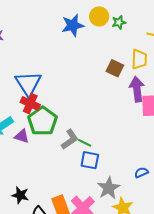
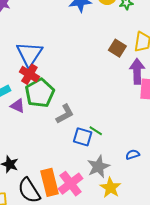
green line: (85, 143) -> (96, 131), moved

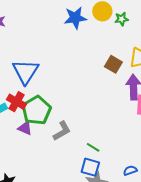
red cross: (29, 74) -> (16, 102), moved
purple triangle: (18, 106) -> (25, 128), moved
blue square: (83, 137) -> (90, 167), moved

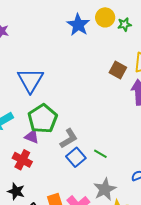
blue star: (75, 18) -> (78, 25), turned -30
red cross: (16, 102) -> (22, 160), moved
blue square: (90, 167) -> (76, 157), moved, turned 36

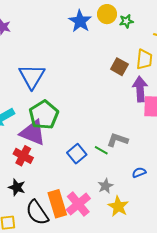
purple triangle: (32, 137) -> (33, 133), size x1.8
gray L-shape: (69, 138) -> (117, 140), moved, turned -130
gray star: (105, 189) -> (105, 186), size x0.7

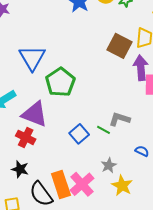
brown square: (119, 67) -> (119, 46), size x1.4
green pentagon: (44, 115) -> (60, 82), moved
blue semicircle: (139, 172) -> (142, 151), turned 48

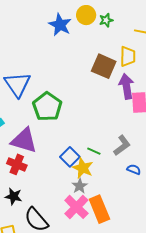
gray L-shape: (119, 119) -> (122, 145), moved, turned 130
gray star: (109, 165) -> (80, 186), moved
orange rectangle: (61, 185) -> (99, 209), moved
yellow star: (122, 186) -> (83, 168), moved

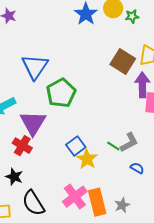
purple triangle: (24, 140) -> (33, 123), turned 36
green line: (94, 151) -> (113, 146), moved
gray star: (80, 186) -> (122, 205), moved

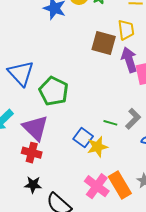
green line: (113, 146) -> (110, 123), moved
yellow star: (87, 159) -> (97, 147), turned -30

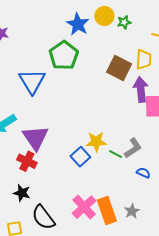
green pentagon: (54, 91) -> (64, 55), moved
green line: (110, 123) -> (116, 154), moved
yellow star: (97, 147) -> (96, 142), moved

